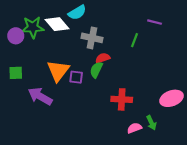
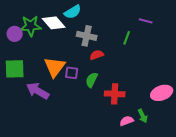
green semicircle: (96, 70) -> (92, 80), moved
green square: (16, 73) -> (15, 69), size x1.5

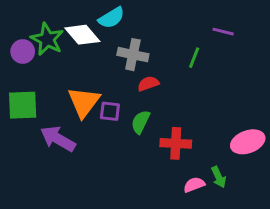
green star: (31, 26) -> (47, 39), turned 30

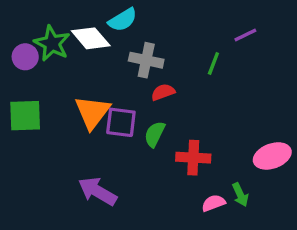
purple line: (223, 32) -> (245, 35), turned -40
purple square: (110, 111) -> (121, 122), size x1.4
purple arrow: (58, 139) -> (97, 191), moved

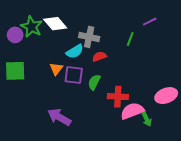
cyan semicircle: (123, 20) -> (75, 51), moved
orange triangle: (92, 112) -> (56, 69), size x0.6
pink semicircle: (213, 203) -> (132, 111), moved, size x1.6

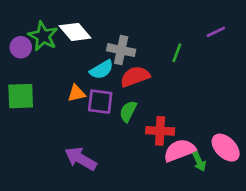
purple line: (150, 22) -> (216, 32), moved
red semicircle: (99, 57) -> (135, 77), size x1.5
orange triangle: (56, 69) -> (76, 93), turned 40
pink ellipse: (166, 96) -> (226, 148), moved, turned 65

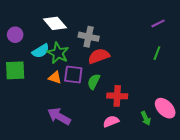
green star: (43, 36) -> (58, 53), moved
green line: (177, 53) -> (157, 53), moved
cyan semicircle: (102, 70) -> (41, 51), moved
orange triangle: (76, 93) -> (55, 78), moved, turned 32
pink semicircle: (180, 150) -> (111, 121), moved, size x0.7

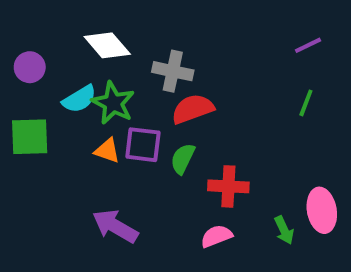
pink ellipse: (165, 108) -> (322, 210), turned 35

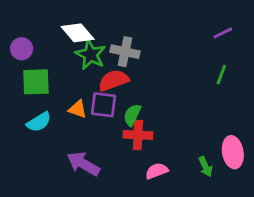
cyan semicircle: (79, 99) -> (39, 122), moved
green star: (113, 103) -> (91, 54), moved
red semicircle: (193, 109) -> (114, 80), moved
green square: (30, 137) -> (36, 82), moved
red cross: (228, 186) -> (138, 135), moved

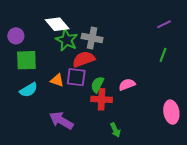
green arrow: (205, 167) -> (115, 130), moved
pink semicircle: (157, 171) -> (127, 85), moved

